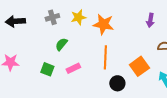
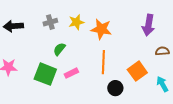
purple arrow: (150, 20) -> (148, 25), size x1.5
green square: (47, 69) -> (45, 74), size x1.6

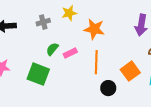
yellow star: (76, 22) -> (69, 13), moved
pink rectangle: (71, 73) -> (70, 53), moved

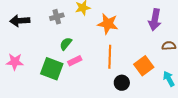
pink rectangle: (70, 53) -> (75, 61), moved

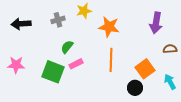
black circle: (122, 83) -> (135, 88), moved

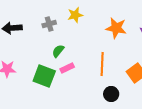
orange star: (109, 27) -> (116, 28), moved
black circle: (135, 88) -> (111, 94), moved

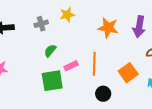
pink rectangle: (67, 68) -> (71, 66), moved
green square: (44, 76) -> (52, 81), moved, turned -30

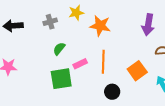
orange star: (108, 28) -> (100, 26), moved

